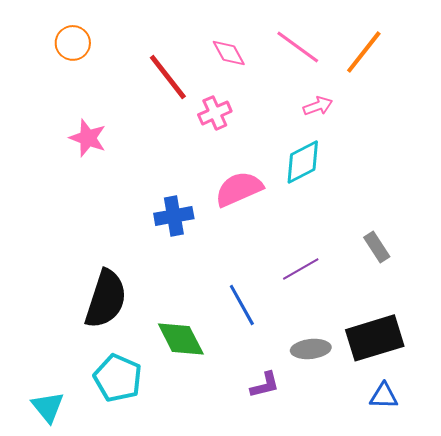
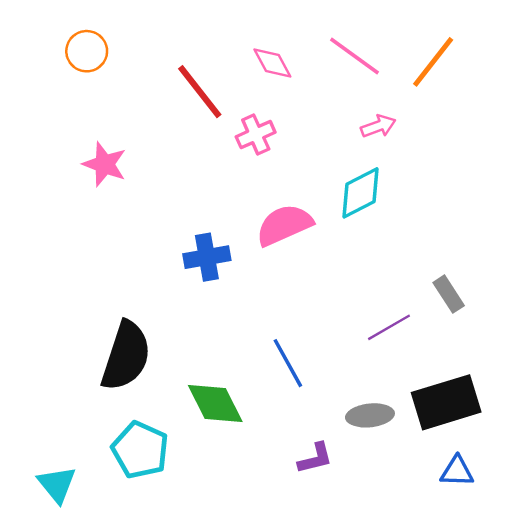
purple line: (301, 269) -> (389, 327), moved

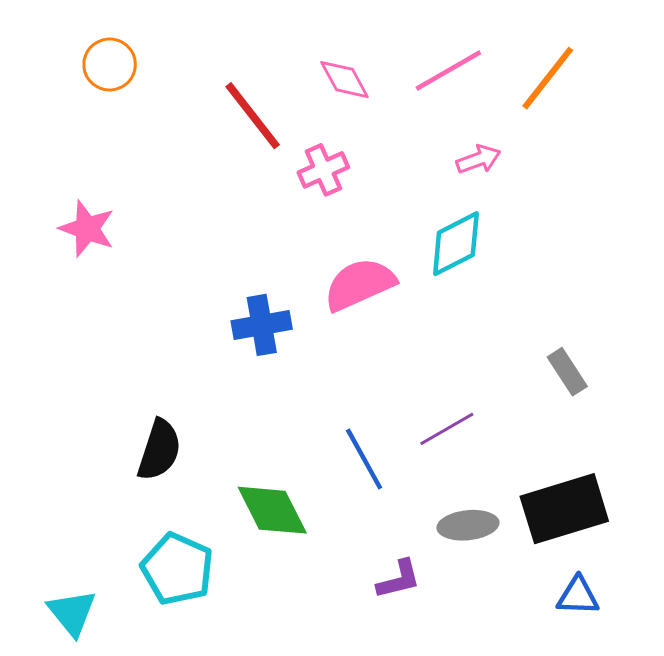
pink line: (354, 56) -> (448, 71), turned -66
pink star: (105, 164) -> (87, 229), moved
purple line: (389, 327) -> (447, 429), moved
black semicircle: (126, 356) -> (159, 450), size x0.7

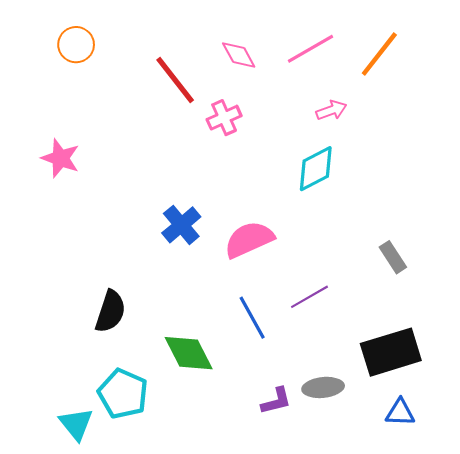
pink semicircle: (360, 284) -> (249, 239), moved
blue cross: (262, 325) -> (181, 225), turned -30
gray ellipse: (468, 525) -> (323, 387), moved
cyan triangle: (72, 613) -> (76, 424), moved

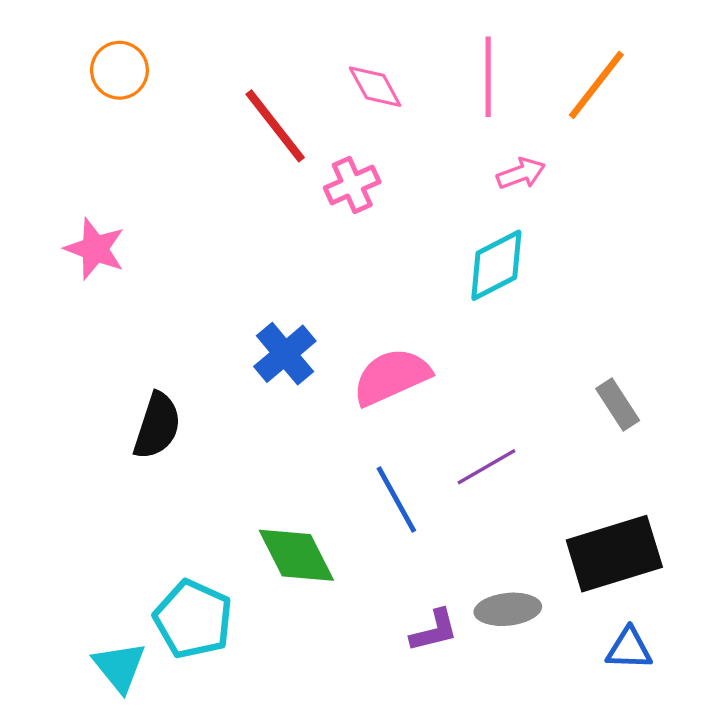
pink line: (311, 49) -> (488, 77), turned -60
black semicircle: (110, 311) -> (157, 426), moved

